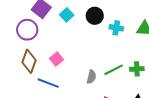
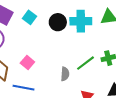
black circle: (95, 16) -> (58, 22), moved
cyan cross: (116, 28) -> (81, 21), size x1.5

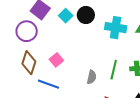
black circle: (58, 22) -> (86, 15), moved
green line: (86, 63) -> (114, 70), turned -48

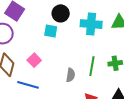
cyan square: (66, 16) -> (51, 31), moved, turned -32

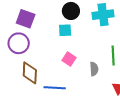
pink square: (34, 60) -> (69, 59), moved

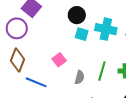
cyan square: (65, 30) -> (82, 34), moved

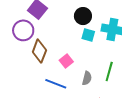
brown diamond: (18, 60) -> (39, 51), moved
blue line: (36, 82) -> (56, 84), moved

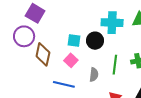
black circle: (83, 16) -> (95, 41), moved
cyan square: (88, 35) -> (74, 40), moved

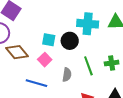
brown diamond: (43, 54) -> (17, 52), turned -55
green line: (115, 65) -> (88, 66), turned -30

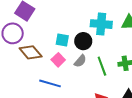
gray semicircle: (67, 75) -> (80, 61), moved, turned 32

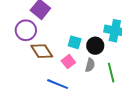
gray semicircle: (80, 61) -> (90, 65), turned -32

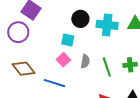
black circle: (95, 46) -> (80, 19), moved
brown diamond: (42, 51) -> (23, 69), moved

